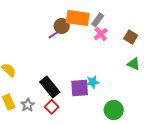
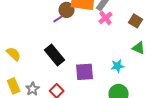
cyan star: (93, 82) -> (118, 66), moved
black rectangle: (50, 87) -> (55, 55), moved

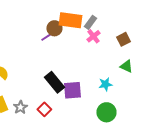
brown square: (136, 21) -> (123, 39), turned 32
black rectangle: (55, 55) -> (54, 82), moved

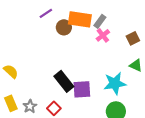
purple line: (47, 36) -> (46, 13), moved
cyan star: (105, 84) -> (115, 83), size x1.6

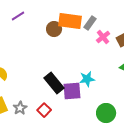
purple line: (46, 13) -> (18, 16), moved
pink cross: (103, 35) -> (103, 37), moved
cyan star: (115, 83) -> (87, 79), moved, size x0.7

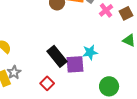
gray star: (20, 108) -> (14, 72), moved

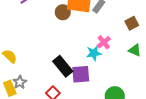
pink cross: (106, 10) -> (104, 42), moved
cyan star: (90, 52) -> (94, 53), moved

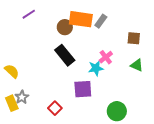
brown square: (132, 23) -> (134, 38), turned 32
black rectangle: (63, 66) -> (65, 55), moved

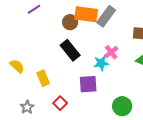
gray rectangle: (101, 21) -> (106, 16), size x1.5
gray star: (22, 97) -> (27, 107), moved
yellow rectangle: (12, 103) -> (43, 78), moved

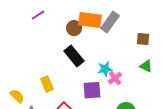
pink cross: (111, 52) -> (115, 78), moved
yellow semicircle: (17, 66) -> (17, 96), moved

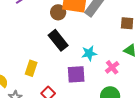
pink cross: (115, 78) -> (112, 67), moved
yellow rectangle: (47, 84) -> (31, 68), turned 42

